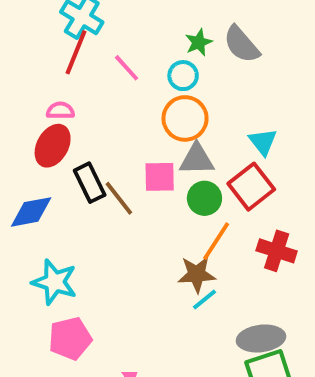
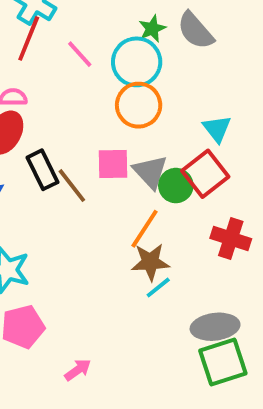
cyan circle: (183, 76) -> (137, 62), size x1.6
gray triangle: (197, 159) -> (150, 172), moved, turned 48
green circle: (204, 198) -> (176, 186), moved
orange line: (216, 241) -> (144, 229), moved

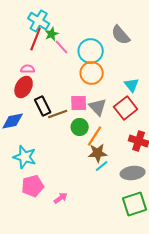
green star: (152, 29) -> (52, 34), moved
brown line: (72, 186) -> (58, 114), turned -72
green circle: (176, 186) -> (80, 127), moved
gray ellipse: (215, 327) -> (133, 173), moved
pink arrow: (78, 370) -> (61, 198), moved

